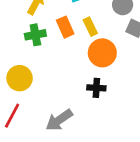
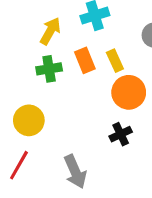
black cross: (96, 88) -> (121, 134), turned -30
gray arrow: (59, 120) -> (75, 172), turned -80

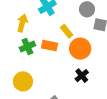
orange rectangle: (85, 60) -> (49, 46), moved, turned -42

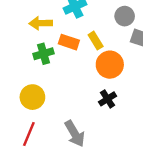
yellow arrow: (22, 23) -> (41, 23), turned -114
orange rectangle: (49, 46) -> (69, 42), moved

